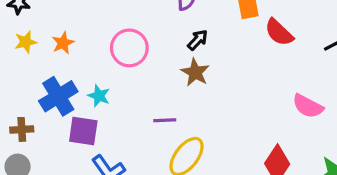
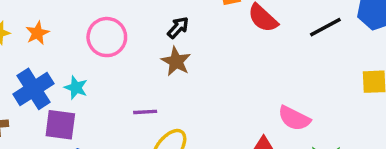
pink semicircle: (308, 106) -> (294, 118), moved

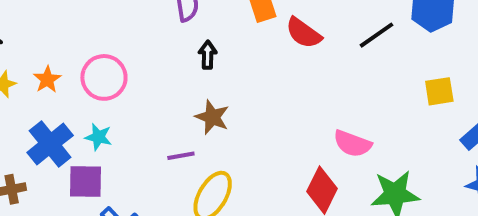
black arrow: (178, 28) -> (208, 55), turned -35
pink circle: (107, 37) -> (104, 77), moved
brown star: (176, 61) -> (212, 117), moved

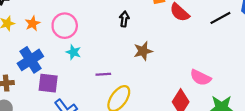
brown star: (212, 117) -> (143, 51), moved, turned 30
cyan star: (98, 137) -> (73, 52), moved

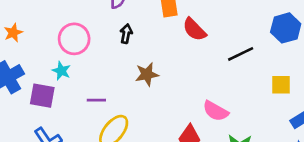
black line: (220, 18) -> (241, 54), moved
pink circle: (65, 26) -> (74, 39), moved
purple square: (48, 83) -> (42, 96), moved

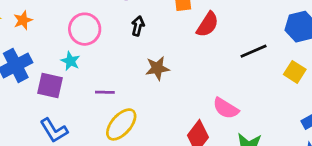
red semicircle: (194, 29) -> (208, 24), turned -105
yellow square: (281, 85) -> (295, 72), moved, turned 30

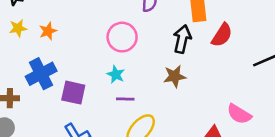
black arrow: (138, 26) -> (182, 39), moved, size x1.5
pink circle: (85, 29) -> (122, 37), moved
cyan star: (70, 61) -> (116, 74), moved

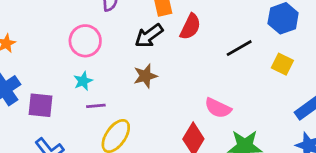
black arrow: (182, 39) -> (149, 36), turned -132
cyan star: (116, 74) -> (83, 81), turned 30

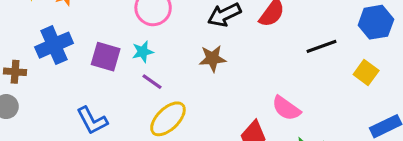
purple square: (40, 105) -> (106, 57), moved
purple line: (96, 106) -> (152, 82), turned 30

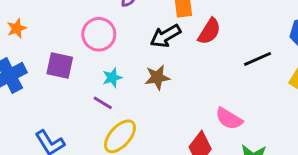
cyan star: (143, 52) -> (112, 78), moved
purple square: (106, 57) -> (60, 66), moved

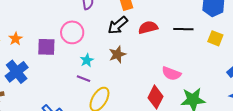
red semicircle: (209, 31) -> (148, 27), moved, turned -126
black line: (258, 59) -> (183, 29), turned 36
purple square: (60, 66) -> (46, 47), moved

